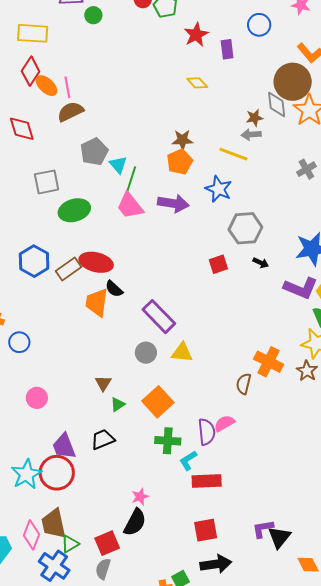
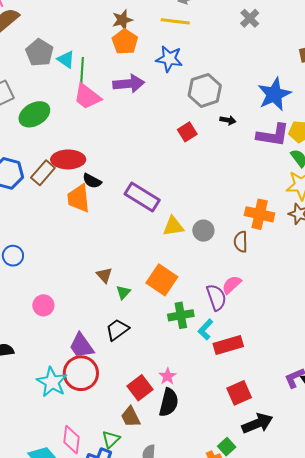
gray circle: (146, 353) -> (203, 231), moved
brown trapezoid: (54, 524) -> (131, 417), moved, size x0.7
red square: (107, 543) -> (140, 388), moved

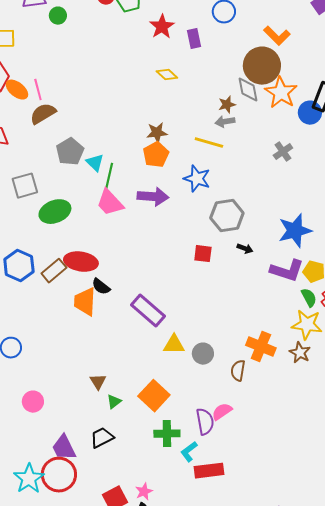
red square: (187, 132) -> (203, 254), turned 30

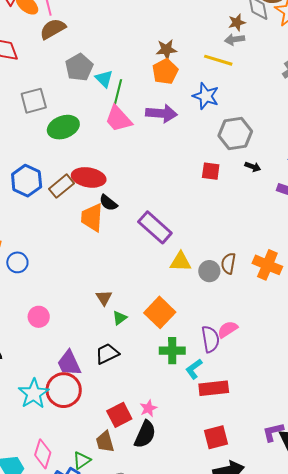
brown semicircle: (238, 371) -> (228, 263), moved

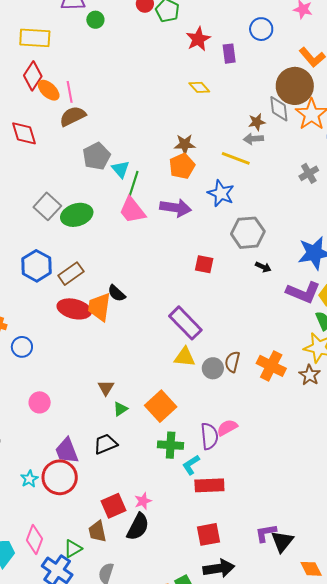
gray square: (34, 101) -> (47, 206), moved, turned -36
red square: (211, 171) -> (204, 264), moved
red ellipse: (89, 177) -> (74, 309), moved
purple rectangle: (155, 227) -> (185, 323), moved
cyan star: (34, 394) -> (29, 479), size x0.6

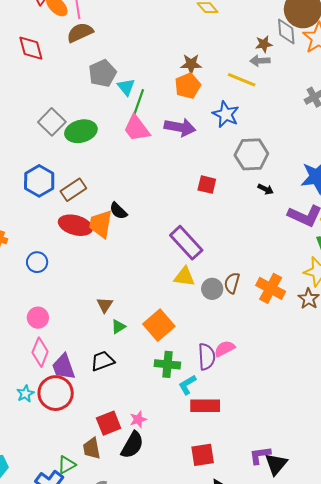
blue circle: (22, 347) -> (37, 262), moved
pink diamond: (35, 540) -> (40, 352), moved

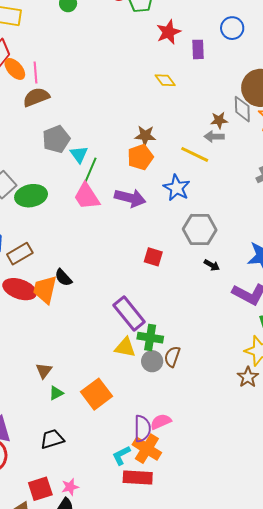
orange cross: (271, 288) -> (147, 449), moved
black trapezoid: (102, 361) -> (52, 439), moved
green cross: (167, 364) -> (150, 338), moved

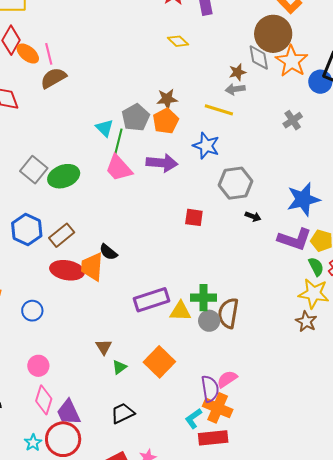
gray pentagon: (56, 139) -> (136, 117), moved
purple rectangle: (129, 314) -> (152, 300), moved, turned -60
brown semicircle: (172, 357) -> (228, 313), size x1.4

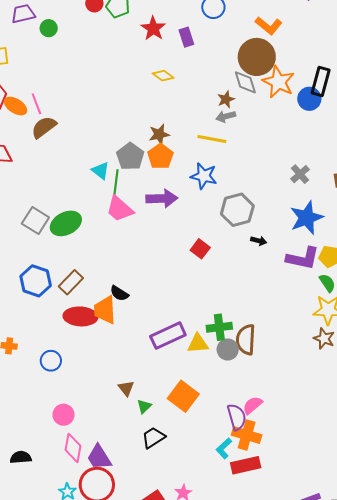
gray cross: (293, 120) -> (300, 174), moved
red square: (194, 217) -> (200, 249), turned 36
black trapezoid: (123, 413) -> (153, 438), moved

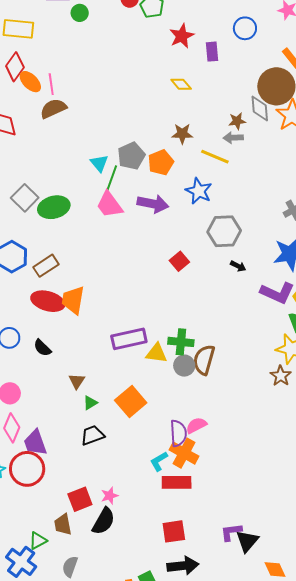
brown star: (159, 134) -> (182, 134), moved
black semicircle: (119, 293) -> (42, 348), moved

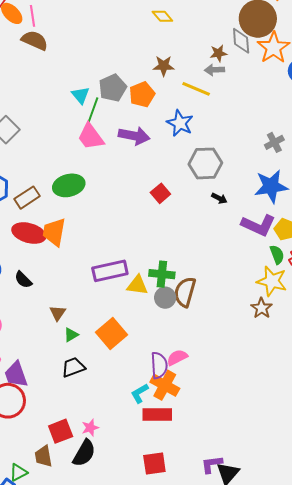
brown semicircle: (53, 108) -> (35, 40), turned 48
green ellipse: (54, 207) -> (69, 185), moved

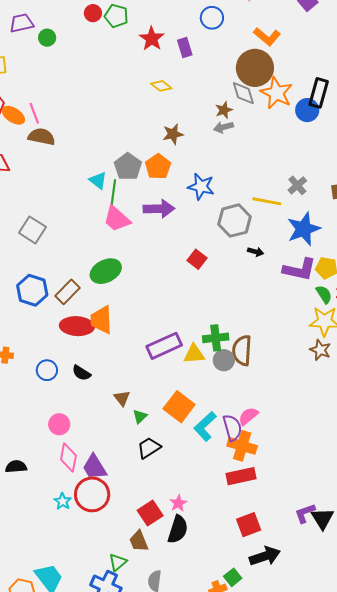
yellow line: (196, 89) -> (267, 201), moved
cyan L-shape: (140, 393) -> (205, 426), moved, size x1.4

